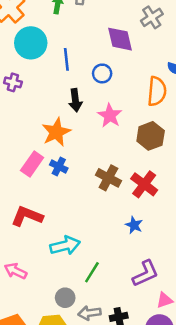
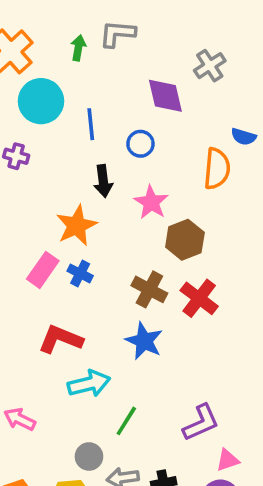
brown hexagon: (151, 136) -> (185, 240), moved
red L-shape: (27, 216) -> (61, 339), moved
blue star: (134, 225) -> (144, 341), moved, size x1.5

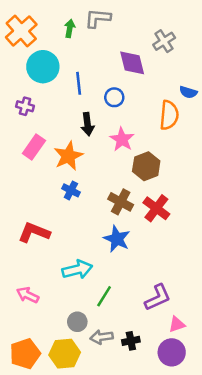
pink rectangle: (43, 270) -> (34, 147), moved
red L-shape: (61, 339) -> (34, 232), moved

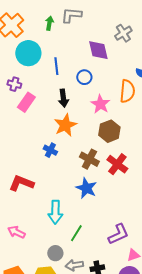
pink star: (122, 139) -> (100, 104), moved
pink rectangle: (34, 147) -> (26, 102), moved
orange star: (68, 156) -> (65, 125), moved
cyan arrow: (77, 269) -> (55, 212), turned 105

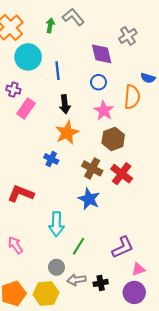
gray L-shape: (71, 15) -> (73, 17), turned 45
blue circle: (84, 77) -> (98, 82), moved
pink arrow: (16, 232) -> (15, 245), turned 30

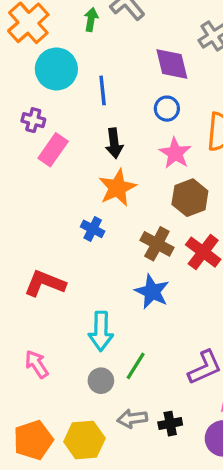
gray circle: (56, 267) -> (101, 381), moved

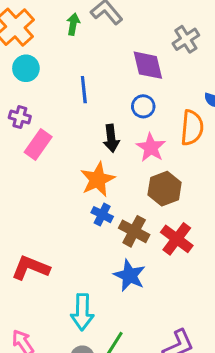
cyan circle: (56, 69) -> (26, 68), moved, size x0.7
black arrow: (114, 143) -> (111, 138), moved
blue cross: (93, 229) -> (102, 215), moved

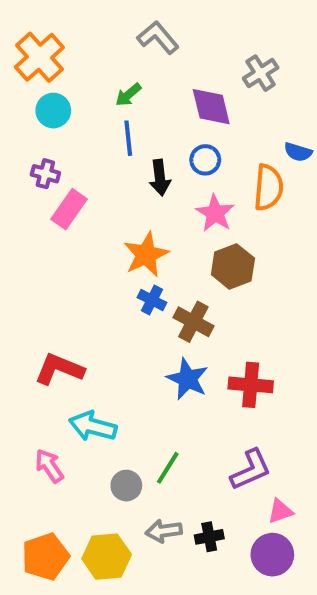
green arrow: (73, 24) -> (128, 95), moved, turned -140
black arrow: (111, 138) -> (160, 178), moved
red cross: (177, 239) -> (251, 385), moved, turned -32
cyan arrow: (82, 312) -> (93, 426), moved, turned 104

